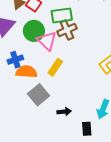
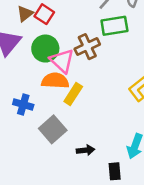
green rectangle: (62, 15) -> (114, 26), moved
blue cross: (15, 60) -> (23, 104), moved, turned 35
orange semicircle: (26, 72) -> (55, 81), moved

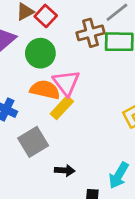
brown cross: (87, 47) -> (91, 33), moved
pink triangle: (62, 61) -> (66, 83), moved

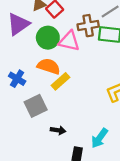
pink triangle: (66, 83) -> (69, 41), moved, turned -45

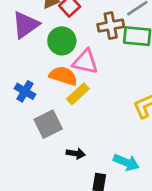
pink triangle: (69, 41) -> (85, 62), moved
cyan arrow: (100, 138) -> (126, 162), turned -102

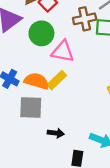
orange semicircle: (63, 76) -> (37, 81), moved
gray square: (48, 124) -> (31, 107), turned 30

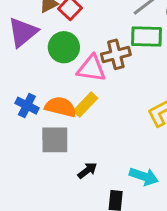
brown cross: (85, 19) -> (116, 54), moved
black arrow: (56, 133) -> (87, 170), turned -42

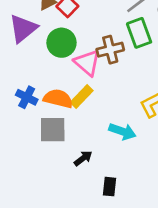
green rectangle: (147, 37) -> (139, 33), turned 68
pink triangle: (91, 68) -> (87, 63), turned 32
cyan arrow: (144, 176) -> (122, 132), moved

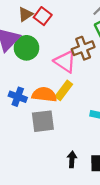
green circle: (61, 43) -> (26, 48), moved
black arrow: (83, 158) -> (72, 159), moved, turned -42

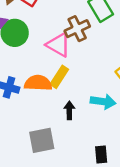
gray square: (43, 121) -> (42, 140), moved
black arrow: (72, 159) -> (69, 110), moved

